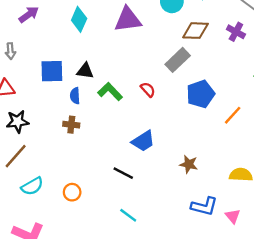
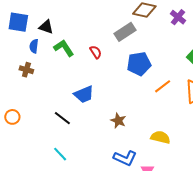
orange circle: (72, 192) -> (12, 117), moved

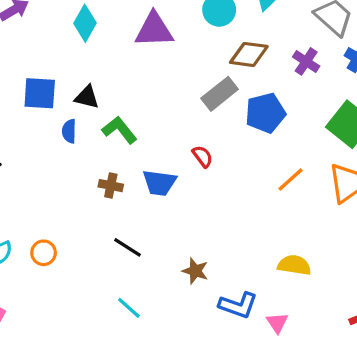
red semicircle: (96, 52) -> (203, 156), moved
blue pentagon: (139, 64) -> (265, 113), moved
brown cross: (26, 70) -> (111, 186), moved
blue trapezoid: (84, 94) -> (159, 183), moved, turned 35
brown star: (118, 121) -> (195, 271), moved

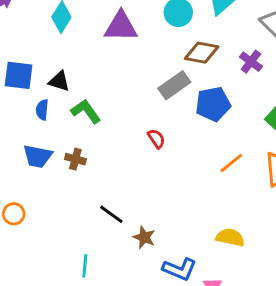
blue trapezoid: (159, 183) -> (38, 156), moved
black line: (127, 247) -> (111, 214), moved
cyan line: (129, 308) -> (85, 266), turned 50

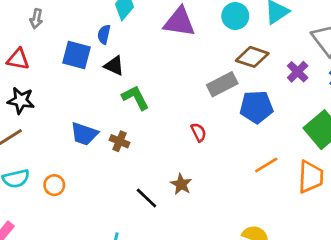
blue semicircle: (42, 110) -> (104, 34), moved
brown star: (144, 237) -> (181, 184), moved

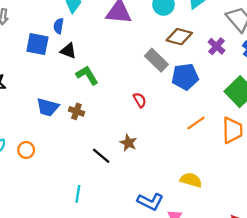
gray rectangle: (222, 84) -> (156, 60), turned 75

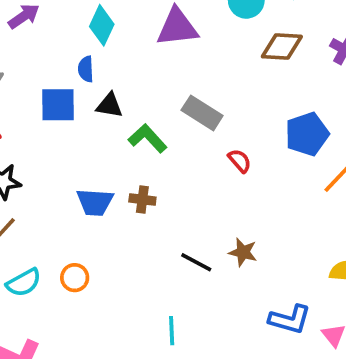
gray rectangle: (156, 60) -> (202, 113), moved
blue pentagon: (185, 77) -> (307, 134), moved
brown star: (128, 143) -> (243, 252), moved

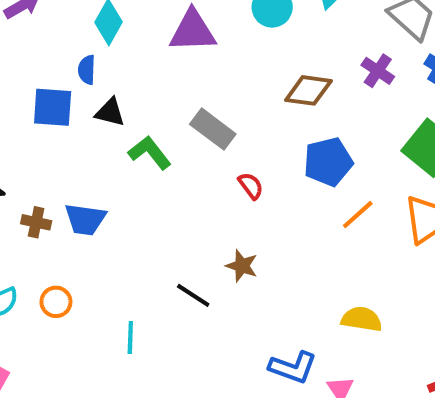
brown diamond: (282, 47) -> (308, 90), moved
brown cross: (142, 199) -> (36, 222), moved
brown star: (243, 252) -> (242, 266), moved
cyan line: (172, 331) -> (130, 337), moved

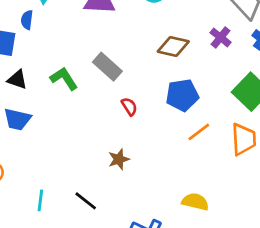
black triangle: (110, 112) -> (17, 79), moved
brown star: (242, 266) -> (119, 159), turned 30
black line: (193, 295) -> (86, 201), moved

